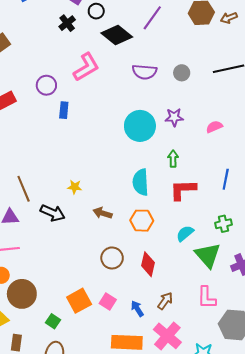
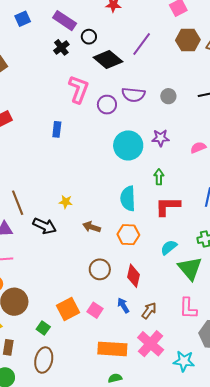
pink L-shape: (86, 67) -> (79, 89), turned -40
purple circle: (46, 85) -> (107, 105), moved
blue arrow: (137, 309) -> (123, 305), moved

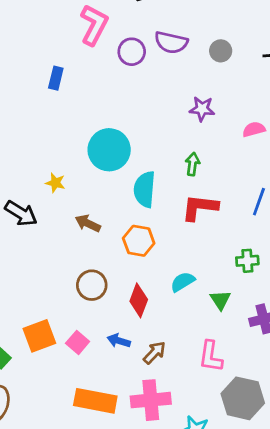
cyan circle: (128, 145) -> (109, 150), moved
cyan semicircle: (169, 247) -> (183, 282), moved
green triangle: (190, 268) -> (220, 300), size x0.6
blue arrow: (123, 305) -> (119, 341), turned -49
pink cross: (151, 344) -> (151, 400), turned 36

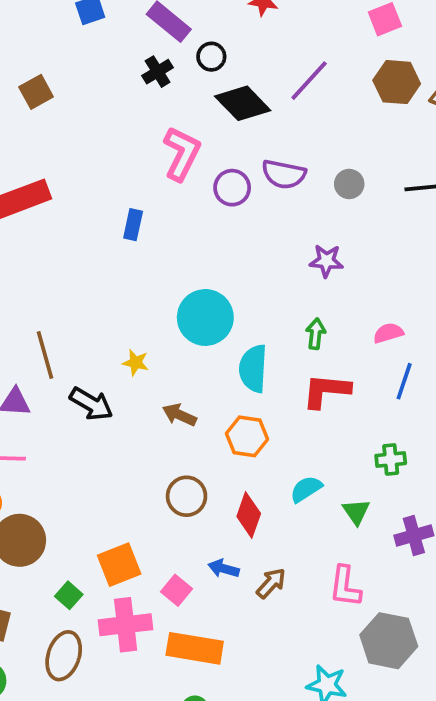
pink semicircle: (254, 129) -> (388, 333), moved
pink square: (78, 342) -> (176, 590), moved
pink cross: (151, 400) -> (126, 625), moved

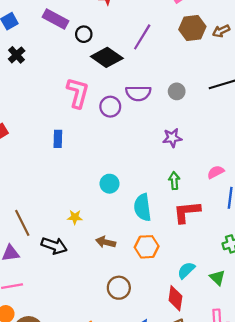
black cross: (158, 72) -> (17, 55), moved
cyan circle: (205, 317) -> (110, 184), size x0.6
red diamond: (249, 515) -> (175, 298), moved

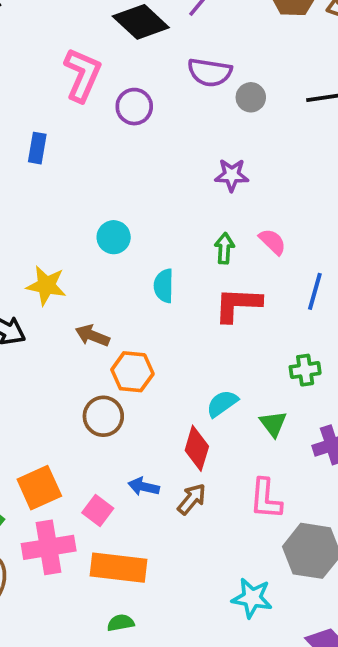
purple semicircle: (138, 93) -> (210, 72), moved
pink semicircle: (216, 172) -> (272, 242), moved, turned 63
cyan semicircle: (143, 207) -> (164, 286), size x0.7
yellow star: (75, 217) -> (46, 285), size x1.5
orange hexagon: (147, 247) -> (132, 372), moved

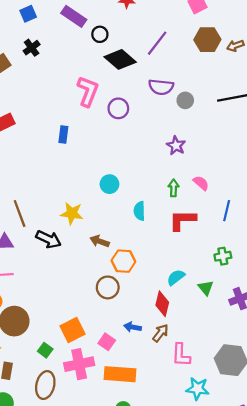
purple star: (232, 175) -> (176, 146), turned 30
pink L-shape: (266, 499) -> (181, 355), moved

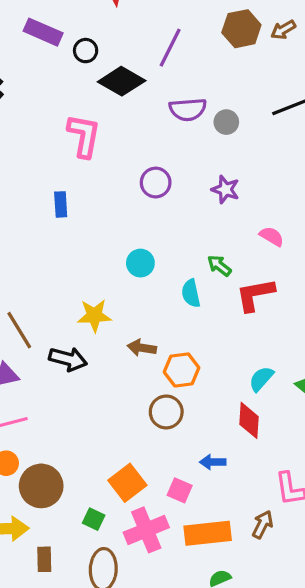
purple circle: (118, 108) -> (156, 183), moved
green arrow: (174, 188) -> (219, 266), moved, turned -42
brown arrow: (161, 333) -> (263, 524), moved

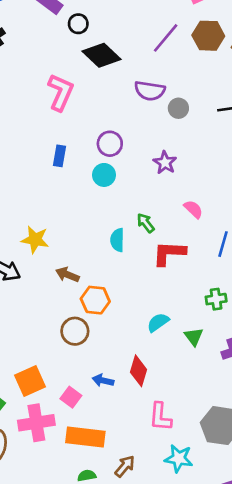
purple line: (170, 48) -> (166, 38), moved
blue rectangle: (61, 204) -> (60, 156), moved
cyan circle: (140, 263) -> (104, 175), moved
red diamond: (249, 420) -> (138, 371), moved
brown arrow: (263, 524) -> (125, 466), moved

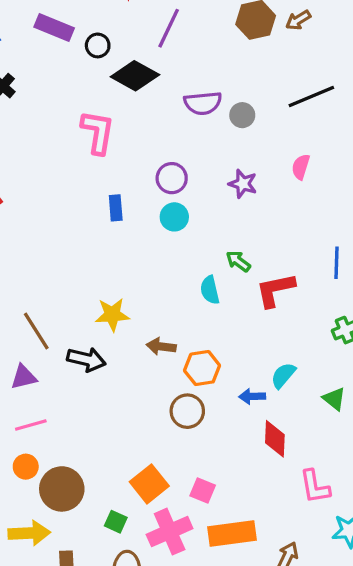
purple line: (166, 38) -> (169, 28), moved
pink semicircle: (193, 209) -> (301, 167), moved, turned -102
green triangle: (194, 337) -> (334, 399), moved
blue arrow: (103, 380) -> (252, 396), moved

